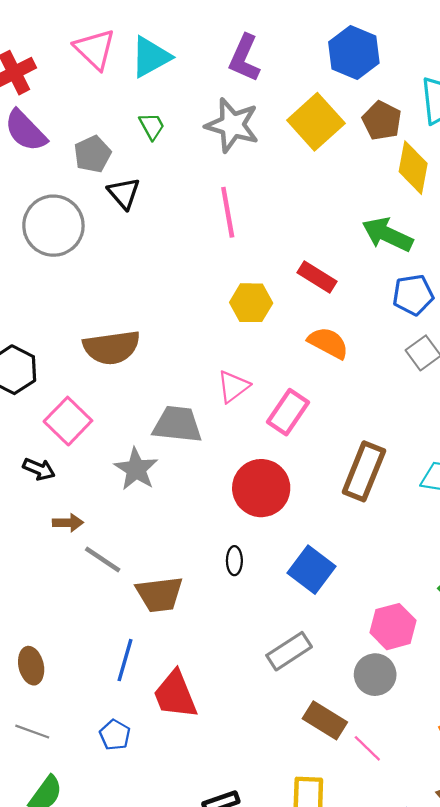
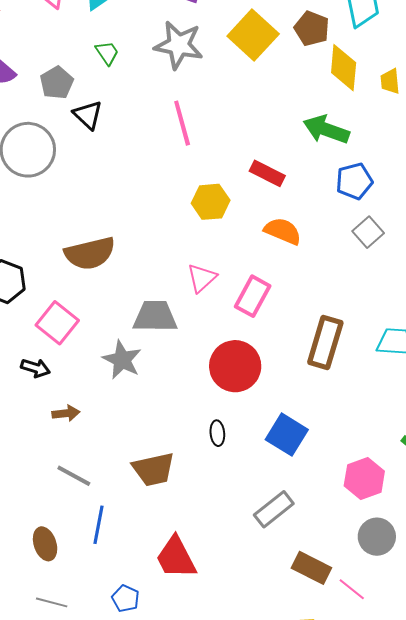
gray line: (103, 560) -> (74, 476), moved
blue line: (125, 660) -> (98, 525), moved
gray circle: (375, 675) -> (377, 537), moved

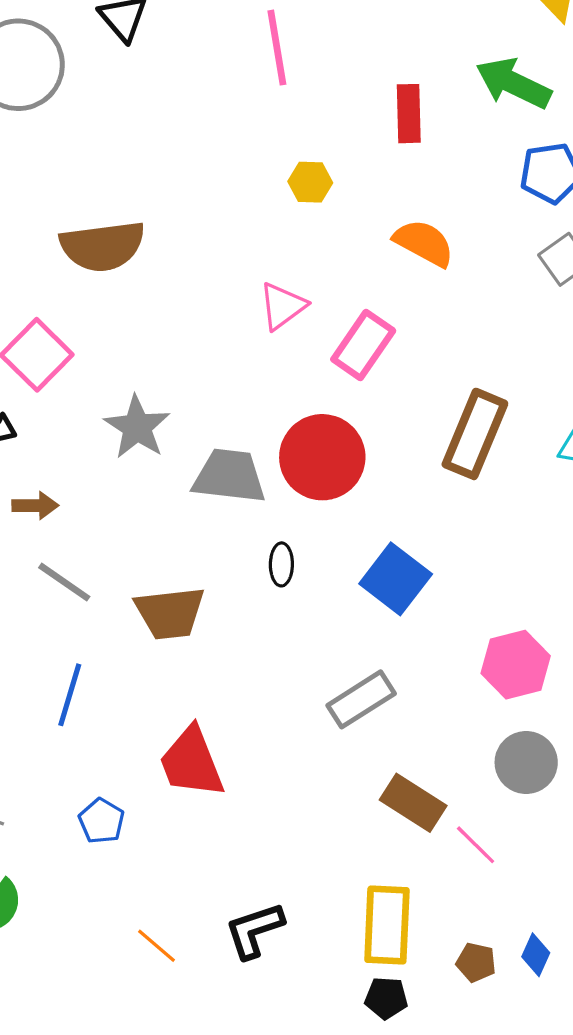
red rectangle: (267, 173) -> (409, 114), moved, turned 56
yellow hexagon: (211, 202) -> (310, 182), size x0.7
gray trapezoid: (155, 316) -> (229, 476), moved
gray line: (74, 476) -> (64, 582), moved

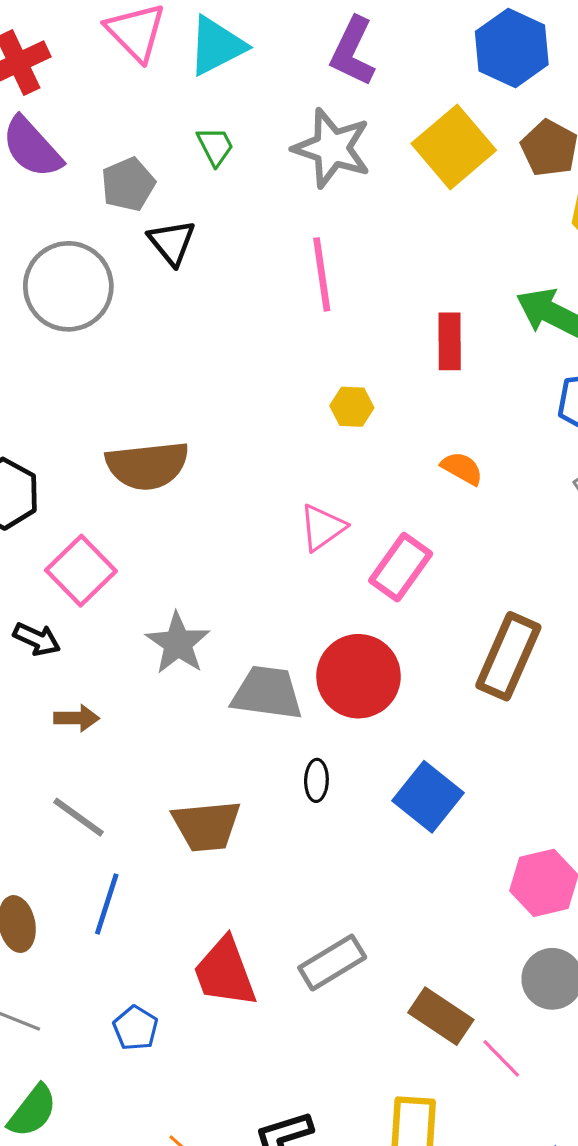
orange semicircle: (424, 243) -> (462, 468), size x0.7
gray line: (64, 582) -> (79, 817), moved
gray rectangle: (361, 699) -> (332, 963), moved

